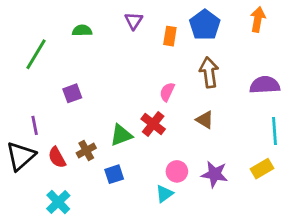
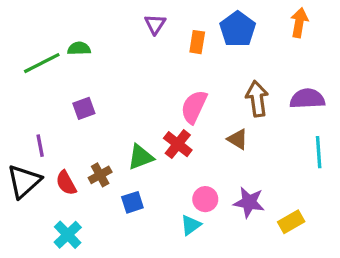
green semicircle: (82, 31) -> (79, 49), moved
green line: (36, 54) -> (42, 63), turned 32
brown arrow: (209, 72) -> (257, 99), moved
pink semicircle: (167, 92) -> (194, 107), size x1.5
yellow rectangle: (262, 169) -> (291, 222), moved

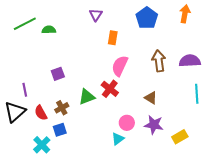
orange rectangle: (197, 42) -> (113, 38), moved
green line: (42, 63) -> (25, 24), moved
purple square: (84, 108) -> (58, 74), moved
brown triangle: (238, 139) -> (151, 98), moved
blue square: (132, 202) -> (60, 130), moved

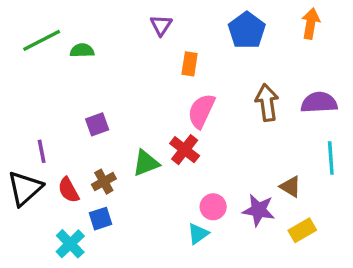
brown triangle: (151, 98) -> (290, 187), moved

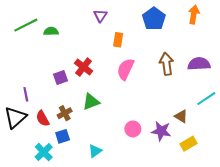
red cross: (185, 150) -> (84, 67), moved
cyan line: (331, 158) -> (206, 99), turned 60
cyan triangle: (198, 234) -> (95, 151), moved

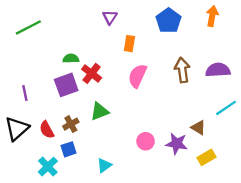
green semicircle: (51, 31) -> (71, 59), moved
purple square: (60, 78) -> (66, 85), size x1.5
purple line: (26, 94) -> (25, 93), moved

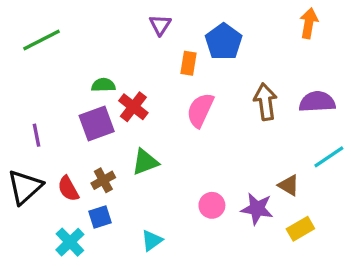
blue pentagon: (169, 21) -> (224, 42), moved

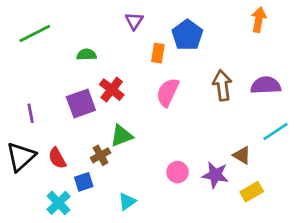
green semicircle: (103, 85) -> (87, 55), moved
brown cross: (103, 180) -> (101, 155), moved

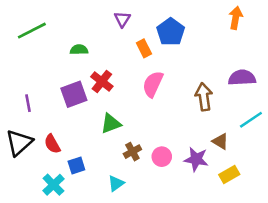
orange rectangle: (158, 53) -> (144, 48), turned -36
brown arrow: (222, 85) -> (204, 97), moved
brown cross: (101, 155) -> (132, 152), moved

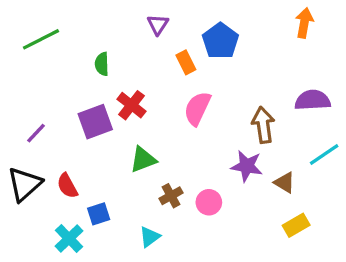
green semicircle: (79, 50) -> (102, 64), turned -90
purple line: (28, 103) -> (36, 133), turned 54
purple star: (196, 159) -> (247, 166), moved

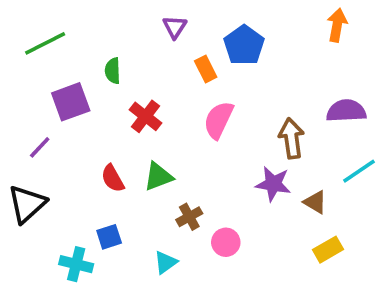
purple square: (95, 122) -> (71, 102), moved
red semicircle: (67, 186) -> (113, 178), moved
pink circle: (209, 202) -> (226, 242), moved
cyan cross: (69, 238) -> (76, 264), turned -32

